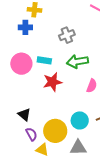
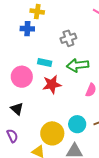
pink circle: (21, 64) -> (22, 77), moved
black triangle: (24, 115) -> (17, 109), moved
purple semicircle: (31, 134) -> (12, 136), moved

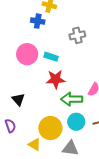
green arrow: (78, 65) -> (72, 99), moved
pink circle: (22, 77) -> (27, 54), moved

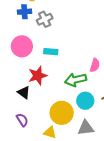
gray cross: (77, 35) -> (45, 19), moved
cyan rectangle: (51, 57) -> (51, 52), moved
red star: (56, 79) -> (38, 76), moved

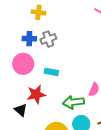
blue cross: (24, 12) -> (29, 39), moved

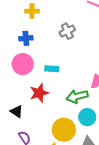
gray cross: (48, 39) -> (67, 31), moved
black triangle: (21, 110) -> (17, 111), moved

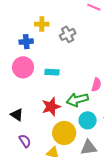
yellow cross: (32, 11) -> (42, 24), moved
red star: (39, 93) -> (51, 107), moved

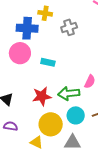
blue cross: (26, 42) -> (27, 28), size x1.5
purple semicircle: (25, 141) -> (11, 126), turned -56

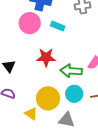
cyan rectangle: (48, 62) -> (58, 26), moved
red star: (42, 96) -> (46, 57), moved

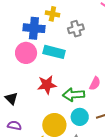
cyan rectangle: (58, 26) -> (54, 52), size x1.5

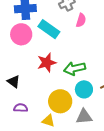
cyan rectangle: (54, 52) -> (49, 29), turned 30
pink semicircle: (95, 83) -> (81, 20), moved

